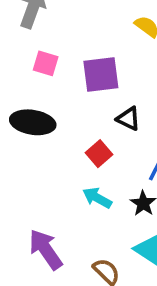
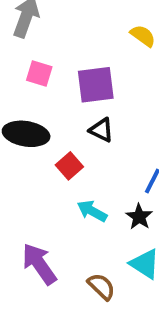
black triangle: (128, 119) -> (101, 130), moved
red square: (99, 154) -> (69, 166), moved

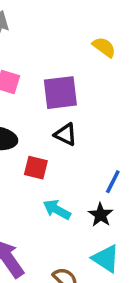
red square: (69, 166) -> (36, 168), turned -35

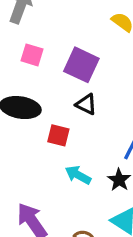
purple square: (60, 93) -> (81, 65), turned 32

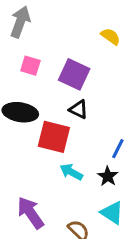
red square: (58, 135) -> (54, 137), size x1.6

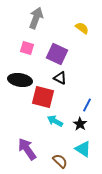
gray arrow: (20, 22) -> (36, 18), moved

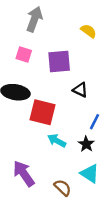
purple square: (57, 54) -> (59, 62), turned -30
black triangle: (60, 78) -> (80, 90), moved

